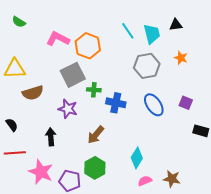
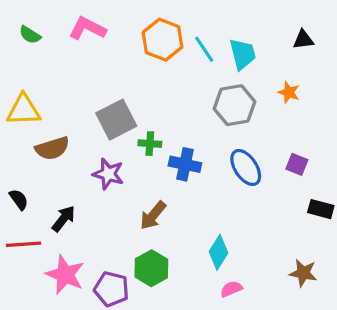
black triangle: (176, 25) -> (303, 40), moved
pink L-shape: (58, 39) -> (87, 28), moved
orange hexagon: (88, 46) -> (163, 40), moved
black arrow: (51, 137) -> (63, 219), moved, turned 42
brown star: (172, 179) -> (303, 273), moved

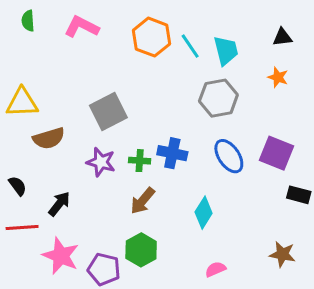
green semicircle: (30, 35) -> (28, 21), moved, turned 54
orange star: (289, 92) -> (278, 77), moved
green cross: (150, 144) -> (140, 161), moved
purple square: (297, 164) -> (276, 153), size x1.6
cyan diamond: (219, 252) -> (204, 213), moved

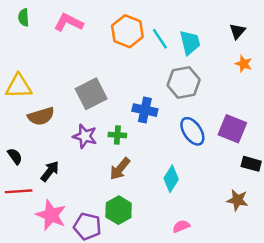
black triangle: (282, 37) -> (237, 31), turned -42
orange star: (278, 77) -> (244, 64), moved
blue cross: (172, 153) -> (145, 110), moved
brown star: (282, 254) -> (237, 200), moved

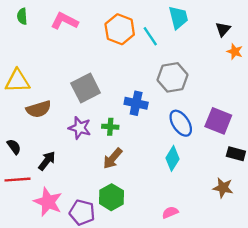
cyan trapezoid: (190, 43) -> (178, 17), moved
orange star: (244, 64) -> (235, 52), moved
cyan diamond: (171, 179) -> (172, 158), moved

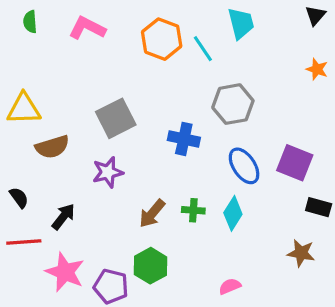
black triangle: (223, 29) -> (315, 15), moved
green cross: (110, 127) -> (193, 210), moved
purple star: (80, 128) -> (108, 172), turned -30

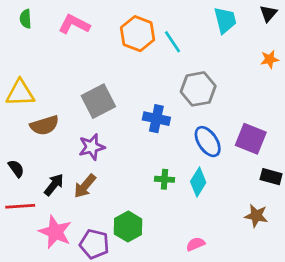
cyan trapezoid: (241, 23) -> (225, 20), moved
orange star: (317, 69) -> (270, 59), turned -30
brown arrow: (152, 213) -> (85, 186), moved

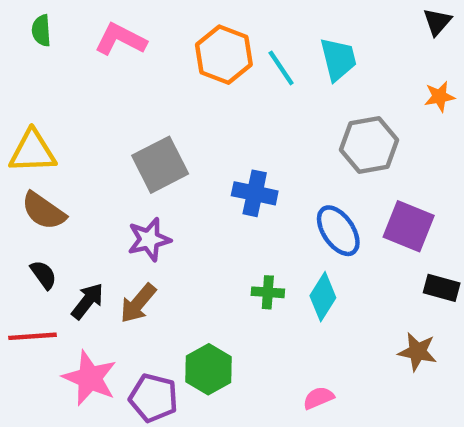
cyan trapezoid: (225, 20) -> (338, 59), moved
gray hexagon: (198, 89) -> (369, 145), moved
brown semicircle: (44, 125) -> (43, 211), moved, turned 52
black semicircle: (16, 169) -> (43, 275), moved

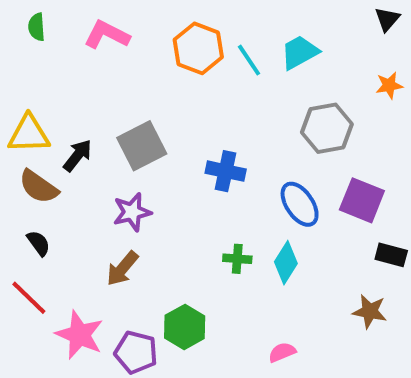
cyan trapezoid: (338, 59) -> (300, 52), turned -105
black arrow: (87, 301) -> (78, 156), moved
red line: (32, 336) -> (29, 298), turned 48

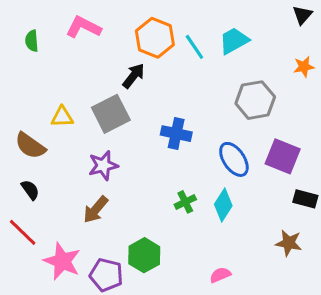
green semicircle: (37, 27) -> (32, 41), moved
yellow triangle: (29, 134) -> (62, 117), moved, size x0.7
black arrow: (78, 156) -> (134, 76), moved
green cross: (237, 259) -> (185, 202), turned -30

